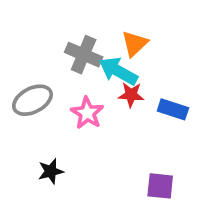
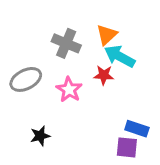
cyan arrow: (118, 71) -> (120, 56), moved
blue rectangle: (173, 109) -> (137, 129), moved

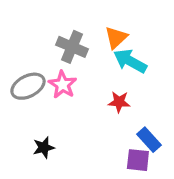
red star: (104, 75) -> (119, 102), moved
pink star: (69, 90) -> (63, 85), moved
blue rectangle: (137, 129) -> (149, 140), turned 30

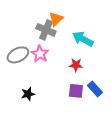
orange triangle: (116, 37) -> (56, 19), moved
purple square: (138, 160) -> (76, 91), moved

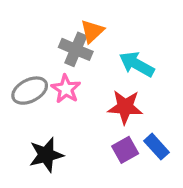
red star: (76, 65) -> (125, 107), size x1.5
purple square: (76, 91) -> (125, 150), turned -35
black star: (28, 94) -> (46, 155), size x1.5

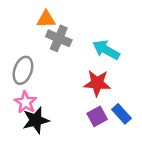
orange triangle: (92, 31) -> (46, 19), moved, turned 42
pink star: (66, 89) -> (26, 102), moved
gray ellipse: (30, 91) -> (23, 70), turned -44

